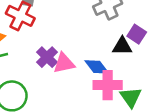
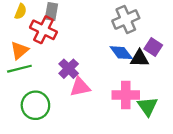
pink triangle: (64, 63) -> (80, 87), moved
blue diamond: (97, 67) -> (121, 53), moved

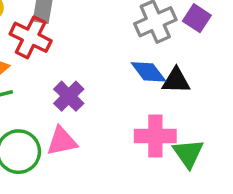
purple square: (153, 47) -> (197, 18), moved
pink triangle: (80, 87) -> (62, 141), moved

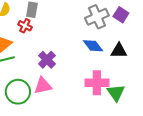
red cross: (31, 37) -> (25, 26), size x0.6
black triangle: (176, 81) -> (119, 51), moved

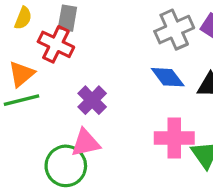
red cross: (25, 26) -> (56, 44), size x1.5
green circle: (18, 92) -> (66, 166), moved

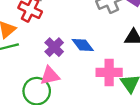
blue diamond: (168, 77) -> (83, 45), moved

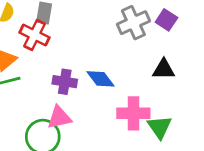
purple cross: (54, 47) -> (65, 82), turned -36

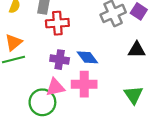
red cross: (35, 35) -> (57, 23), moved, turned -30
pink cross: (133, 113) -> (84, 84), moved

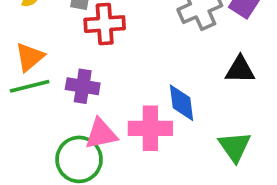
blue diamond: (87, 57) -> (181, 103), moved, turned 30
purple cross: (60, 60) -> (83, 86), moved

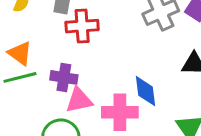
orange triangle: (30, 57) -> (20, 53), turned -44
pink triangle: (101, 134) -> (79, 100), moved

